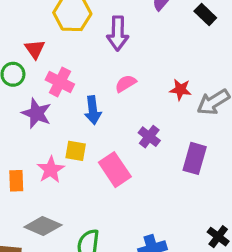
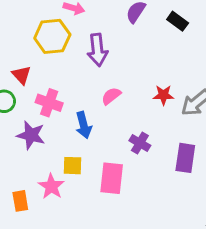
pink rectangle: (115, 170) -> (112, 178), turned 48

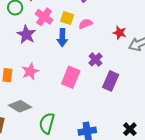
purple rectangle: (185, 158) -> (111, 81), moved
yellow square: (72, 166) -> (67, 18), moved

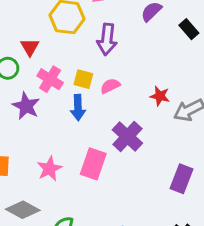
purple cross: (95, 60) -> (127, 137), size x1.5
pink star: (30, 71) -> (49, 169), moved
purple rectangle: (111, 81) -> (181, 179), moved

